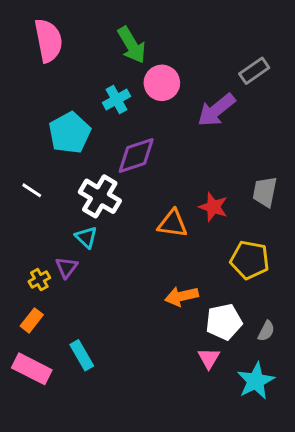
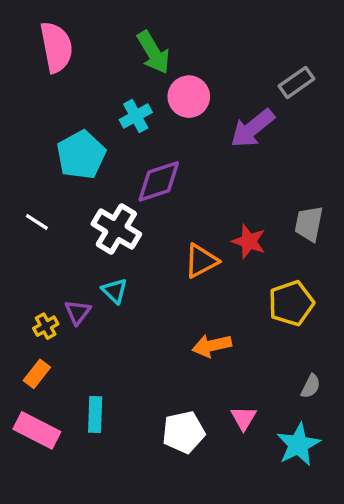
orange triangle: (172, 224) -> (201, 261), turned -36
cyan triangle: (86, 237) -> (115, 291), moved
yellow pentagon: (250, 260) -> (291, 303), turned -30
white pentagon: (224, 322) -> (183, 432), moved
cyan rectangle: (82, 355) -> (95, 414), turned 32

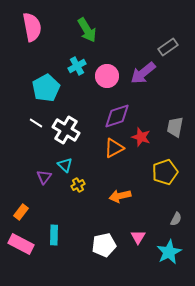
pink circle: (189, 97) -> (107, 76), moved
purple diamond: (159, 181) -> (117, 116), moved
white line: (37, 222) -> (36, 123), moved
yellow cross: (46, 326) -> (78, 185), moved

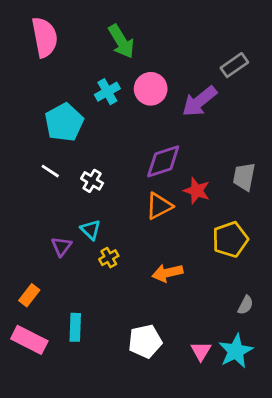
pink circle: (107, 76) -> (151, 89), moved
white cross: (66, 130) -> (92, 181), size x0.6
pink triangle: (138, 237) -> (201, 351), moved

